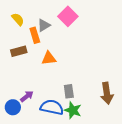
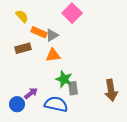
gray triangle: (44, 25) -> (52, 35), moved
orange rectangle: (35, 35) -> (39, 32), turned -49
green star: (73, 110) -> (64, 79), moved

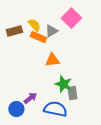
yellow semicircle: (22, 16) -> (34, 25), moved
gray triangle: (52, 35) -> (51, 31), moved
brown rectangle: (23, 48) -> (14, 31), moved

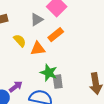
yellow semicircle: (34, 25) -> (20, 41), moved
orange rectangle: (38, 37) -> (56, 35), moved, turned -63

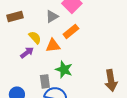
gray rectangle: (58, 82) -> (45, 81), moved
purple arrow: (16, 87) -> (27, 52), moved

